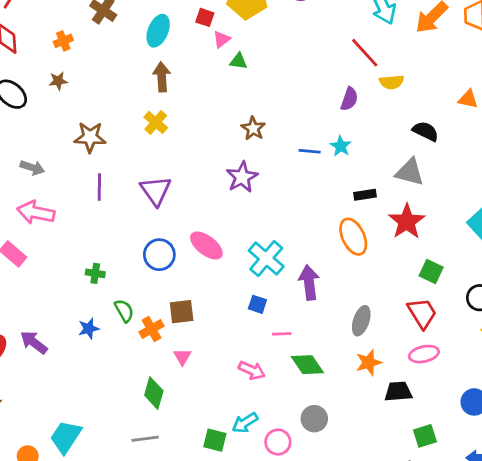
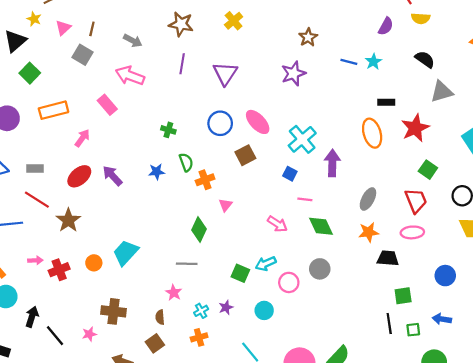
black semicircle: (426, 131) -> (425, 59), moved
gray triangle: (410, 172) -> (442, 92), moved, turned -40
brown square: (182, 312) -> (245, 155), moved, turned -30

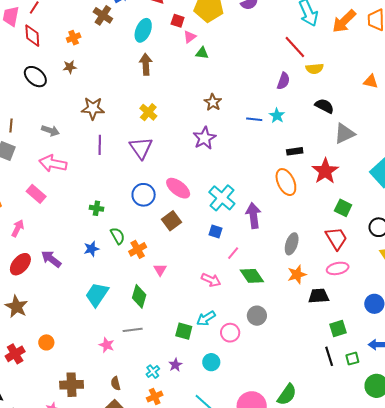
yellow cross: (234, 21) -> (148, 112), moved
pink line: (305, 199) -> (233, 253), turned -48
cyan trapezoid: (126, 253) -> (97, 295), moved
pink star: (174, 293) -> (107, 345), moved

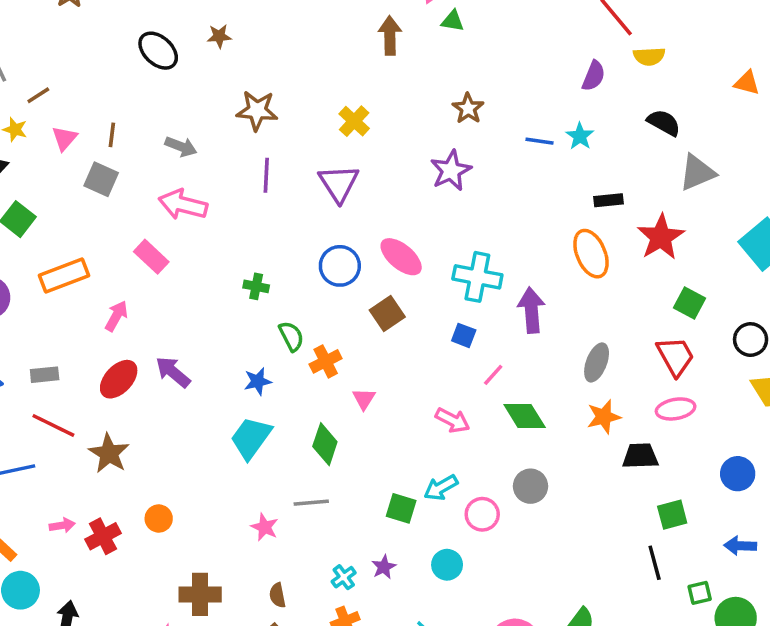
brown arrow: (146, 64) -> (390, 35), moved
cyan cross: (222, 198) -> (477, 277), turned -32
blue star: (91, 249) -> (258, 381), moved
green square: (352, 359) -> (700, 593), moved

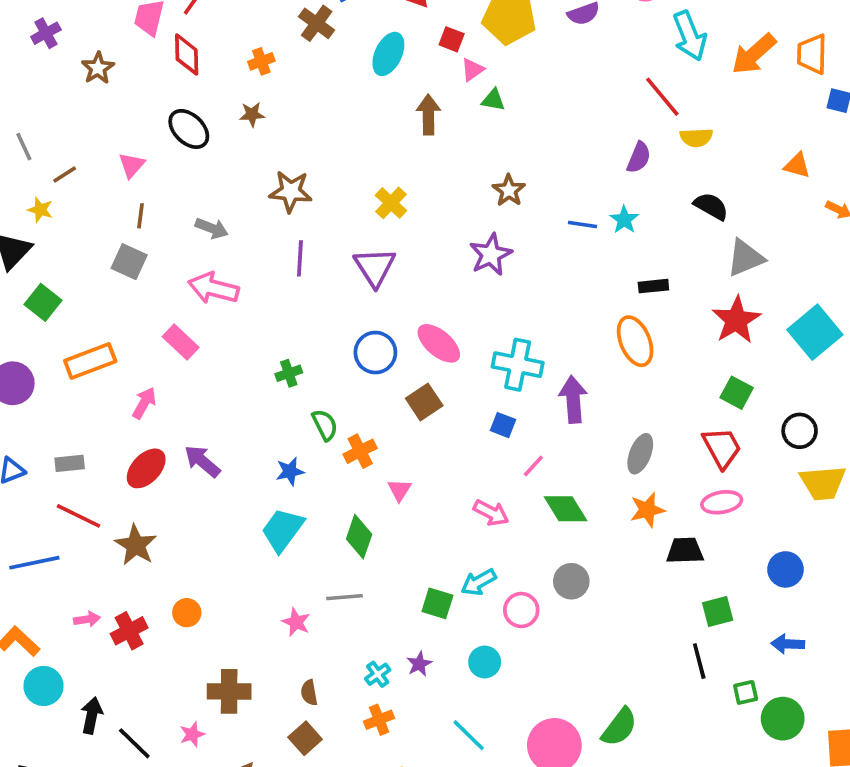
pink triangle: (64, 138) -> (132, 165), moved
red star: (661, 237) -> (736, 320), moved
green cross: (256, 286) -> (289, 373), turned -30

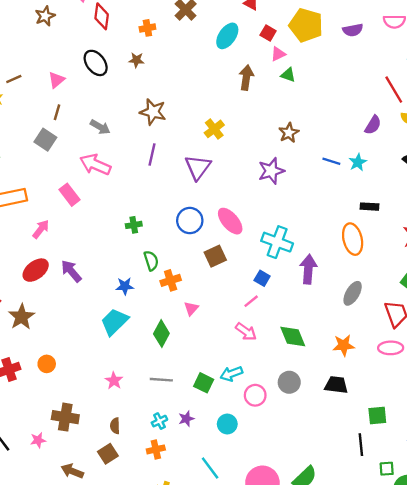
gray ellipse: (640, 454) -> (353, 293), moved
pink line: (533, 466) -> (251, 301), moved
black trapezoid: (685, 551) -> (336, 385), moved
gray line: (345, 597) -> (161, 380), moved

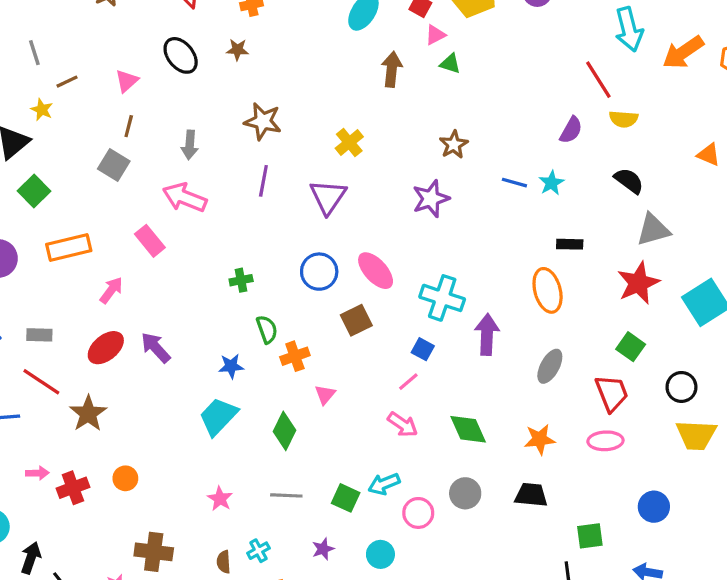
gray arrow: (100, 127) -> (190, 145), turned 66
cyan cross: (159, 421) -> (258, 551), moved

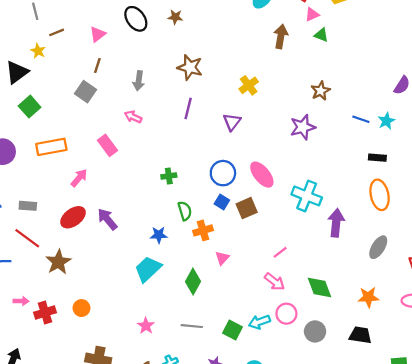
pink arrow: (185, 197) -> (133, 117), size x0.6
purple triangle: (328, 197) -> (232, 122), size x0.7
black rectangle: (570, 244) -> (377, 158), moved
blue square: (423, 349) -> (222, 202), moved
pink circle: (418, 513) -> (286, 314), moved

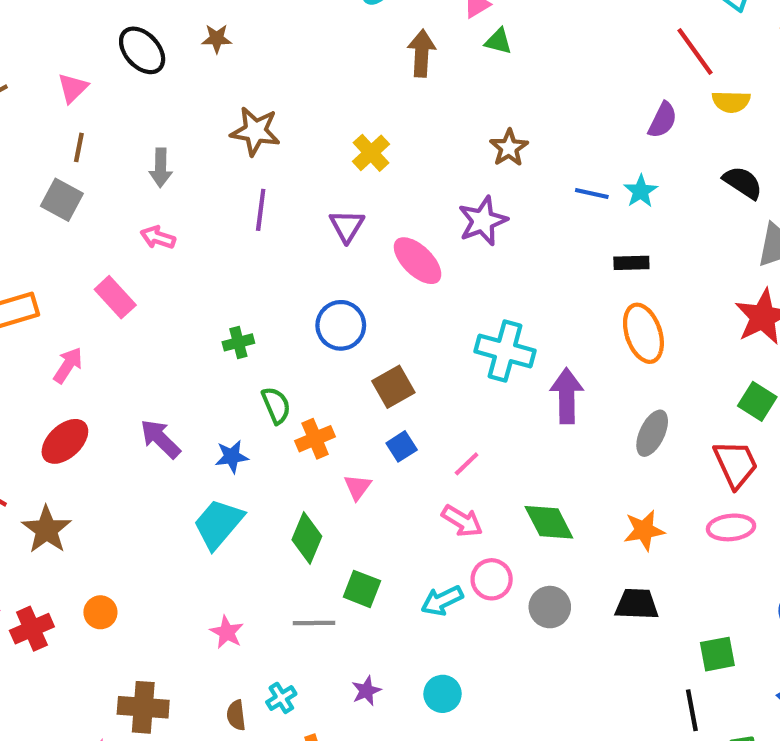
pink ellipse: (262, 175) -> (418, 261), moved
blue square: (222, 202) -> (402, 446), moved, turned 32
purple arrow: (107, 219) -> (160, 439), moved
green square: (232, 330) -> (362, 589), moved

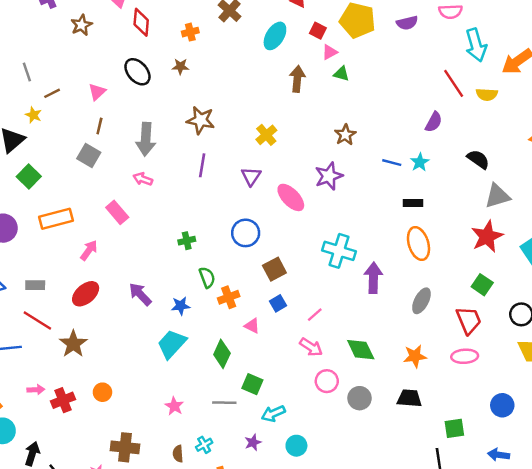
yellow semicircle: (731, 102) -> (487, 94), moved
gray arrow: (161, 168) -> (146, 139), size x1.5
pink triangle: (358, 487) -> (252, 326), turned -42
cyan arrow: (442, 601) -> (273, 414), moved

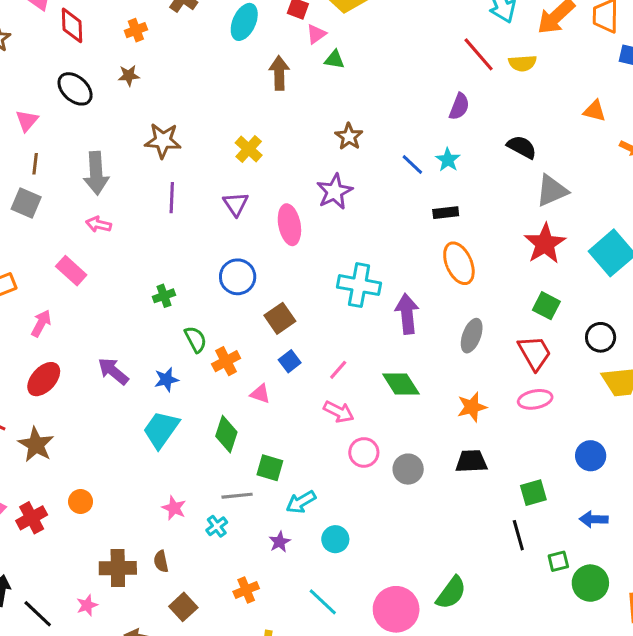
blue line: (392, 163) -> (412, 165), turned 36
pink ellipse: (291, 197) -> (289, 225), turned 40
green diamond: (361, 350) -> (401, 384), moved
cyan cross: (204, 445) -> (217, 526), moved
brown semicircle: (178, 454) -> (161, 561), moved

